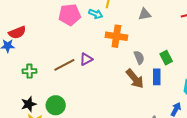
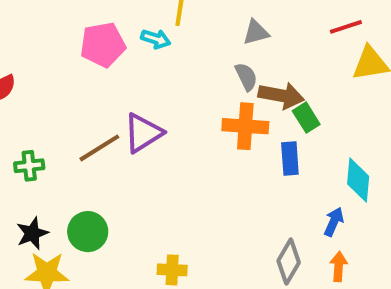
orange cross: (116, 36) -> (245, 126), moved
gray semicircle: (139, 57) -> (246, 77), moved
purple triangle: (86, 59) -> (143, 133), size x1.5
brown arrow: (135, 79) -> (281, 96), moved, turned -35

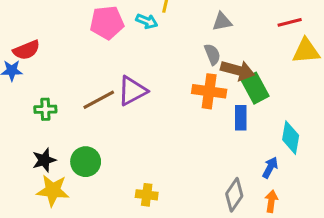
green rectangle: (306, 118) -> (255, 88), size x1.4

